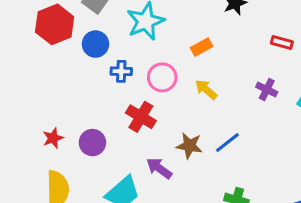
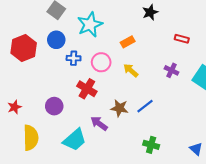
red hexagon: (55, 24) -> (24, 48), moved
red star: (53, 138) -> (14, 107), moved

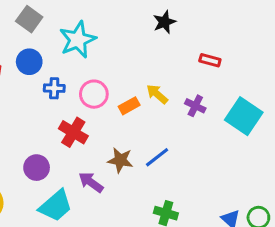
orange rectangle: (128, 42) -> (129, 106), moved
yellow arrow: (131, 70) -> (157, 94), moved
purple circle: (54, 106) -> (37, 168), moved

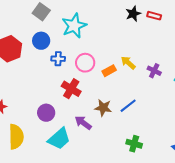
red rectangle: (210, 60) -> (154, 16), moved

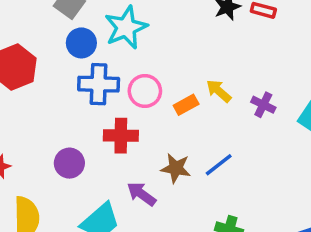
blue circle: (41, 41) -> (81, 43), moved
blue cross: (58, 59) -> (99, 84), size x1.6
red cross: (71, 89) -> (121, 136), turned -30
purple circle: (46, 113) -> (69, 163), moved

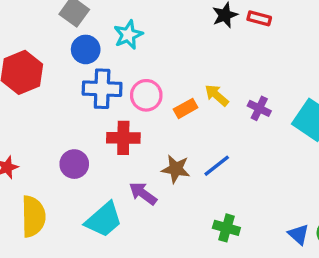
cyan star: (126, 27) -> (128, 35), size x0.7

